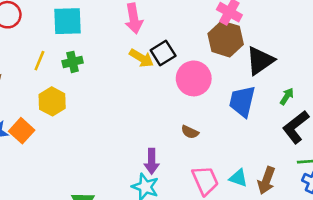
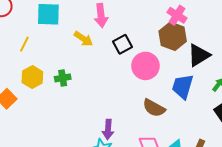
yellow arrow: (141, 58) -> (83, 39), moved
green cross: (73, 62) -> (63, 78), moved
brown semicircle: (190, 132) -> (154, 108), moved, size x1.6

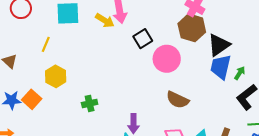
yellow arrow: (83, 39) -> (105, 21), moved
green cross: (63, 78) -> (90, 103), moved
blue trapezoid: (183, 87) -> (221, 67), moved

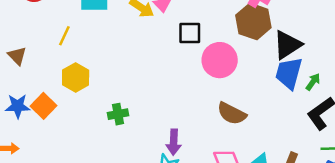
black square: (143, 39) -> (190, 33), turned 30

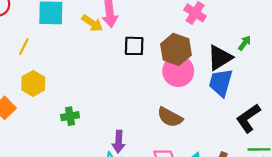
brown hexagon: (253, 21) -> (176, 49), moved
pink circle: (220, 60) -> (178, 71), moved
green arrow: (313, 82) -> (245, 43), moved

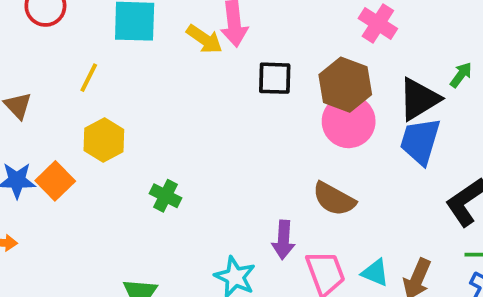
green cross: (70, 116) -> (165, 196), turned 36
purple arrow: (119, 142) -> (283, 240), moved

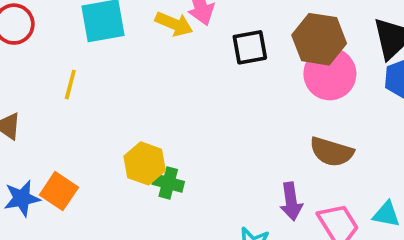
yellow hexagon: (104, 140) -> (145, 163), moved

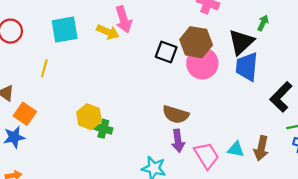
black square: (250, 47) -> (166, 52), moved, turned 30
brown semicircle: (332, 152) -> (176, 114), moved
orange square: (59, 191) -> (25, 114), moved

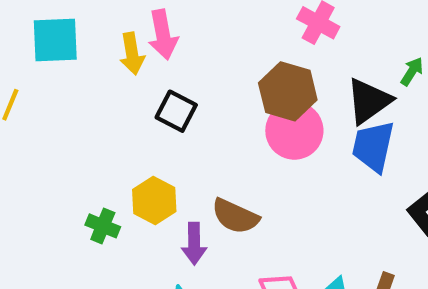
yellow arrow: (108, 32) -> (132, 54), turned 50
black square: (166, 52) -> (176, 111), moved
yellow hexagon: (89, 117) -> (154, 200), moved
purple arrow: (178, 141) -> (194, 244), moved

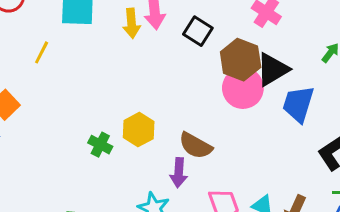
black triangle: (369, 101) -> (273, 69), moved
black square: (176, 111) -> (198, 31), moved
purple arrow: (194, 244) -> (179, 173), moved

